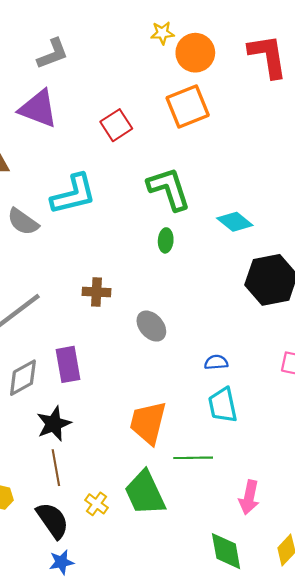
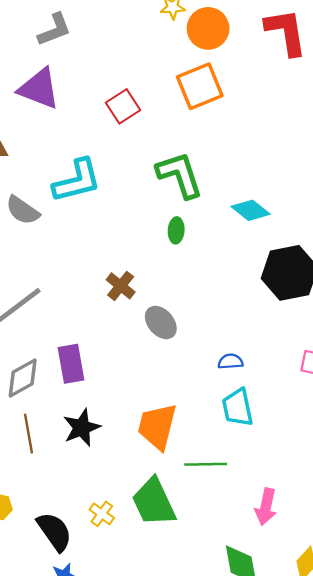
brown cross: (97, 292) -> (121, 286), moved, turned 36
black star: (54, 424) -> (82, 428), moved
brown line: (56, 468) -> (29, 434), moved

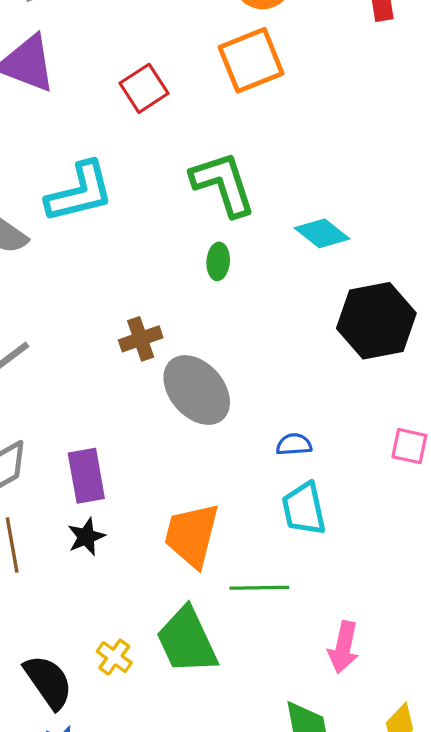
brown cross: (121, 286) -> (141, 339), turned 32
gray ellipse: (161, 322) -> (197, 390), size x1.5
purple rectangle: (71, 364) -> (86, 476), moved
black star: (82, 428) -> (86, 537), size x0.7

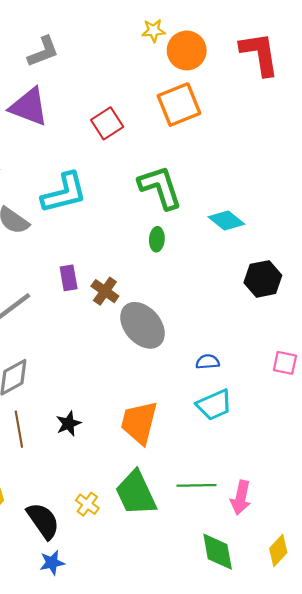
black hexagon: (376, 321) -> (263, 279), size x0.7
brown cross: (141, 339) -> (105, 291), turned -36
purple rectangle: (86, 476) -> (69, 278), moved, size x0.7
cyan trapezoid: (304, 509) -> (214, 405), turned -102
green line: (259, 588) -> (197, 485), moved

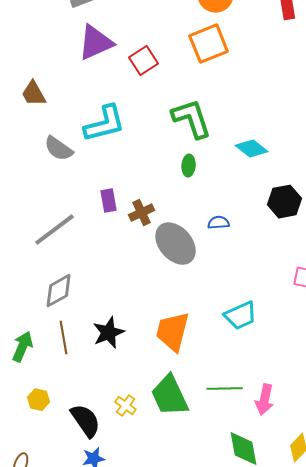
purple triangle: (29, 107) -> (96, 43), moved, turned -45
brown cross: (105, 291) -> (142, 213), turned 30
blue semicircle: (208, 362) -> (219, 223), moved
black star: (69, 424) -> (109, 333), size x1.4

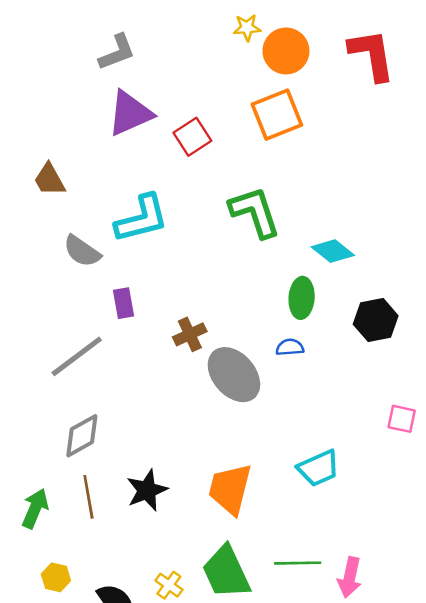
green ellipse: (189, 166) -> (302, 298), moved, size x1.4
purple rectangle: (109, 201) -> (123, 303), moved

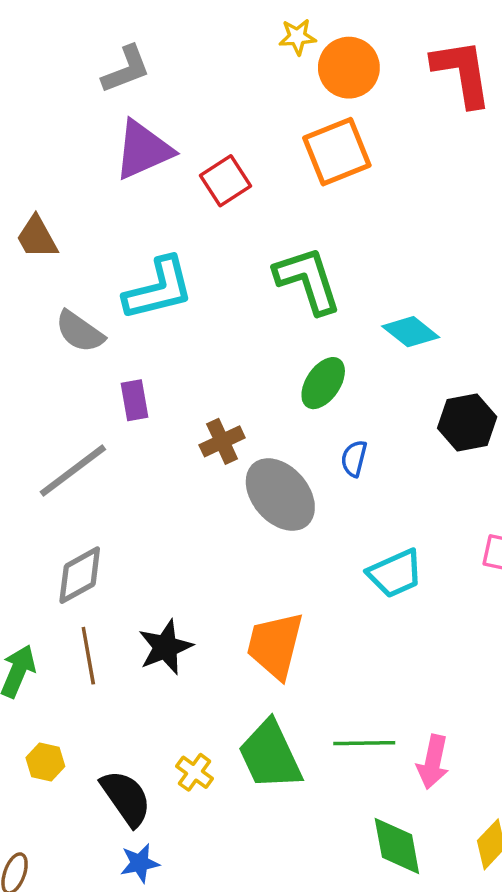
green ellipse: (302, 298) -> (323, 383), moved, turned 30
blue semicircle: (290, 347) -> (354, 459), turned -72
cyan trapezoid: (318, 468) -> (395, 573), moved

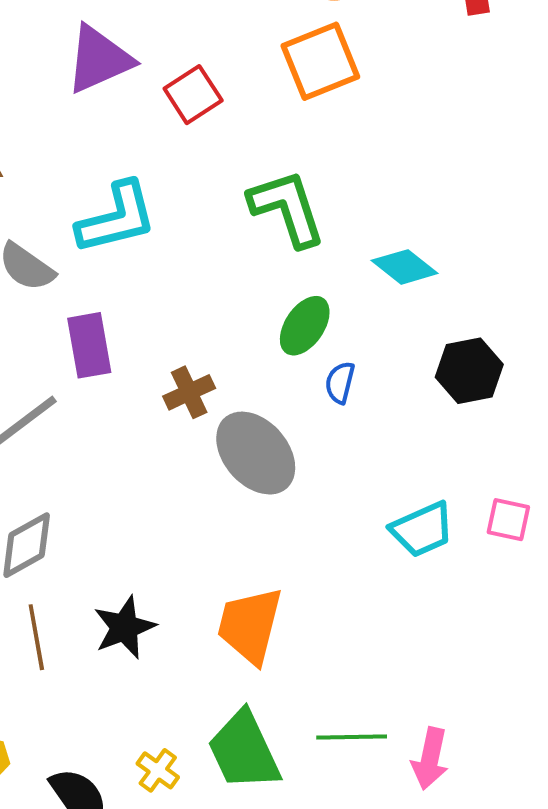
purple rectangle: (135, 400) -> (89, 345), size x1.4
blue semicircle: (354, 459) -> (340, 383), moved
cyan trapezoid: (395, 573) -> (422, 529), moved

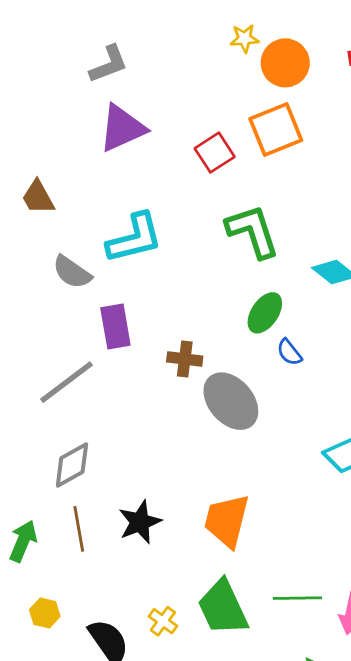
red square: (193, 95) -> (215, 153), moved
blue semicircle: (340, 383) -> (289, 352), turned -52
brown cross: (189, 392) -> (185, 359), turned 32

